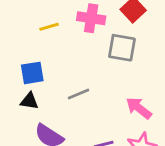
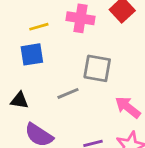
gray square: (122, 48) -> (97, 68), moved
blue square: (32, 73) -> (32, 54), moved

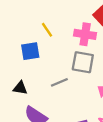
pink cross: (81, 18) -> (85, 34), moved
yellow line: (39, 27) -> (47, 30), moved, turned 72

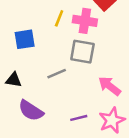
yellow line: (47, 30) -> (59, 18), moved, turned 56

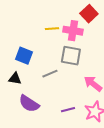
yellow line: (59, 18) -> (52, 29), turned 64
blue square: (25, 39) -> (24, 56), moved, turned 30

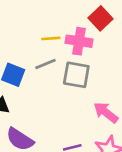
gray line: (50, 74) -> (45, 64), moved

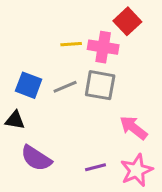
gray line: (45, 64) -> (65, 87), moved

